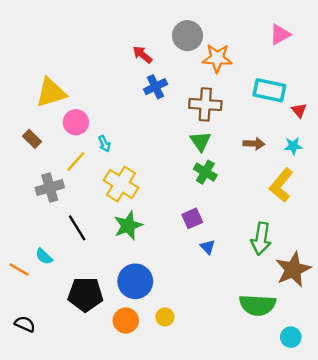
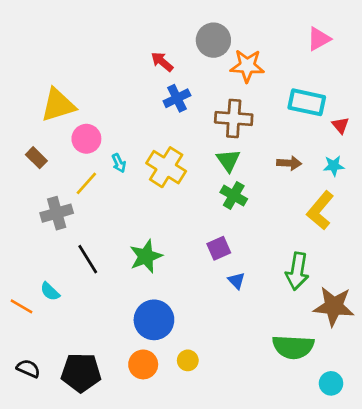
yellow cross: (121, 184) -> (166, 167), moved
brown star: (293, 269) -> (334, 306), turned 30
black pentagon: (85, 294) -> (81, 373), moved

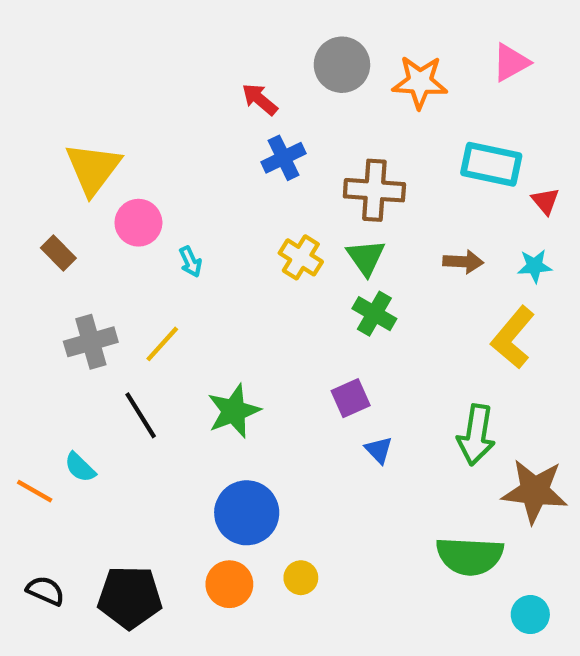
orange star: (247, 66) -> (420, 82), moved
yellow triangle: (58, 105) -> (93, 169), turned -36
yellow cross: (166, 167) -> (301, 257), moved, size x0.7
yellow line: (86, 183) -> (162, 344), moved

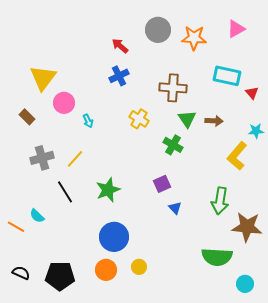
blue cross: (284, 158) -> (119, 76), moved
green triangle: (366, 257) -> (187, 119), moved
cyan star: (535, 266) -> (256, 131), moved

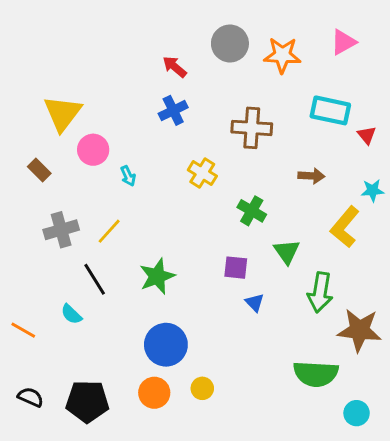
green triangle: (187, 119) -> (287, 252), moved
purple square: (162, 184) -> (236, 268), turned 30
cyan semicircle: (37, 216) -> (71, 314), moved

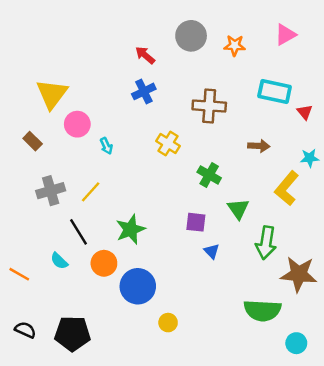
orange star: (282, 55) -> (235, 46), size x0.7
orange circle: (154, 393) -> (104, 263), moved

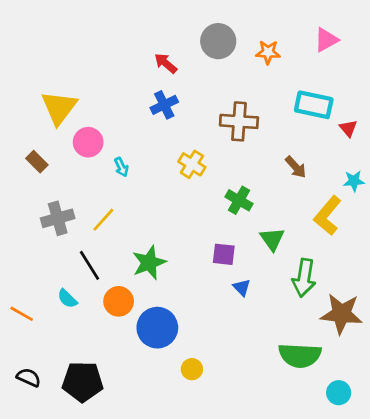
brown arrow: (259, 146) -> (296, 167), turned 45

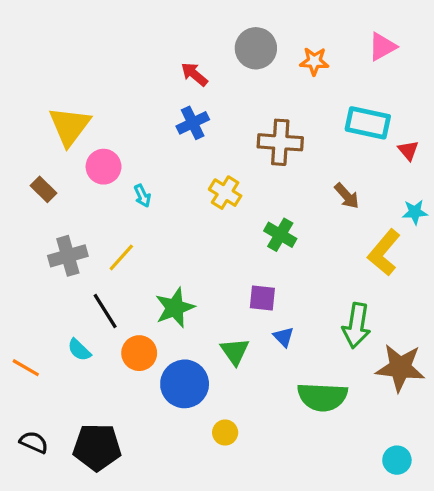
green triangle: (272, 239) -> (235, 351), moved
green semicircle: (300, 355) -> (322, 397), moved

